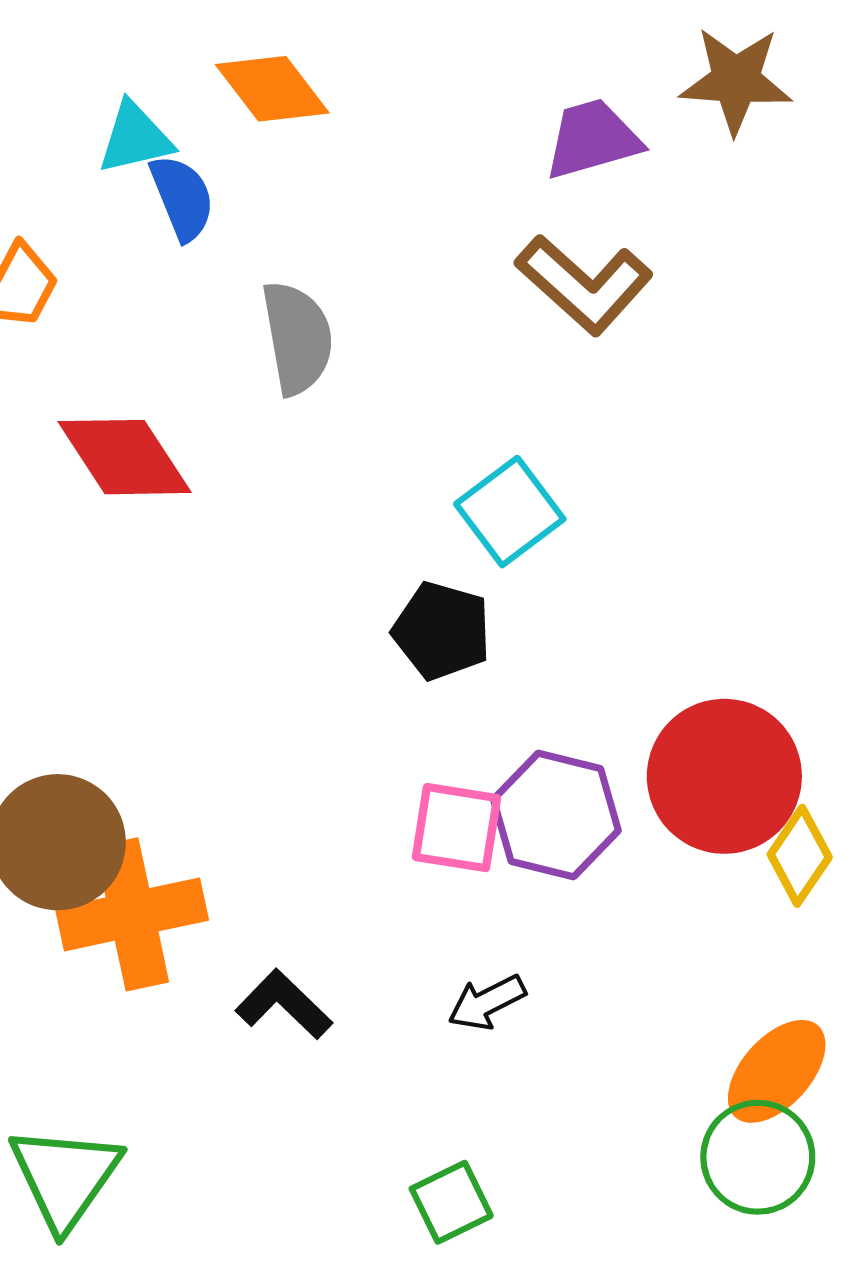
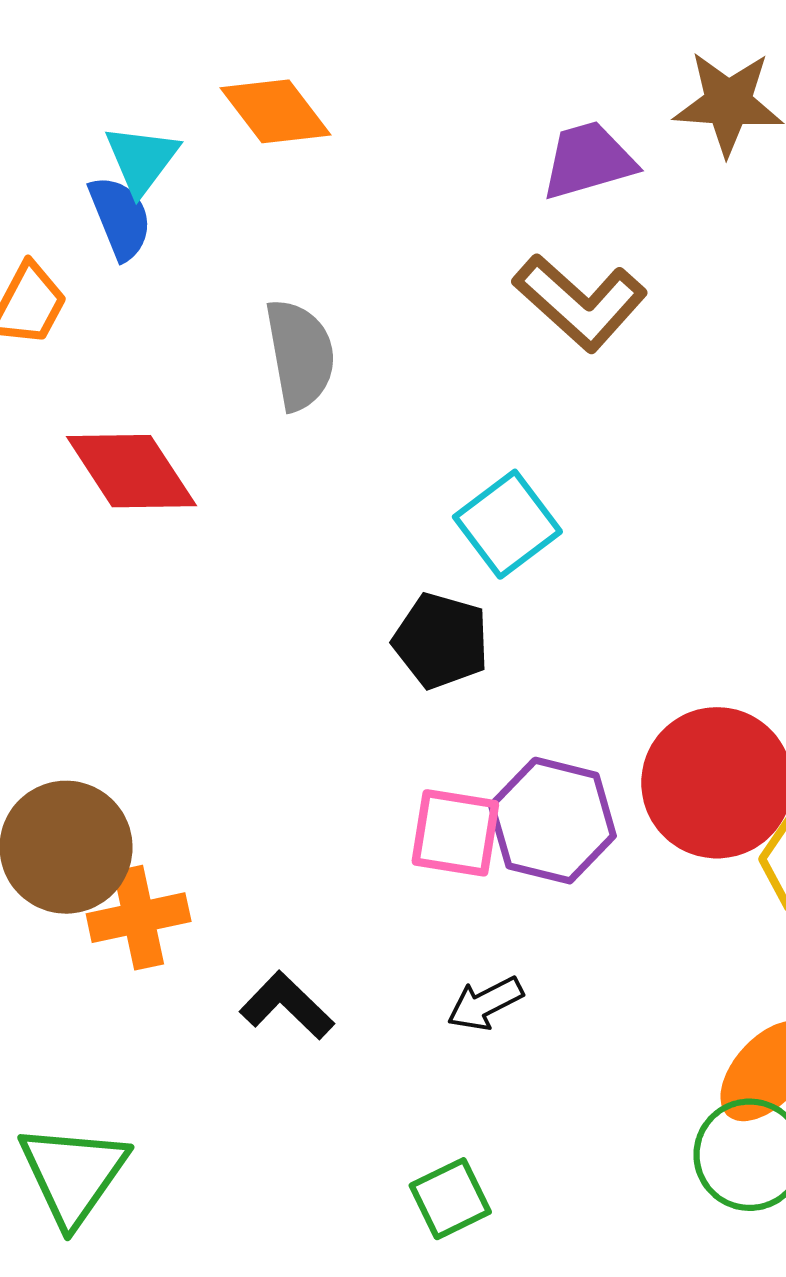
cyan triangle: (135, 138) -> (142, 159), turned -40
blue semicircle: (182, 198) -> (120, 218), moved
orange cross: (132, 914) -> (139, 918), size x0.7

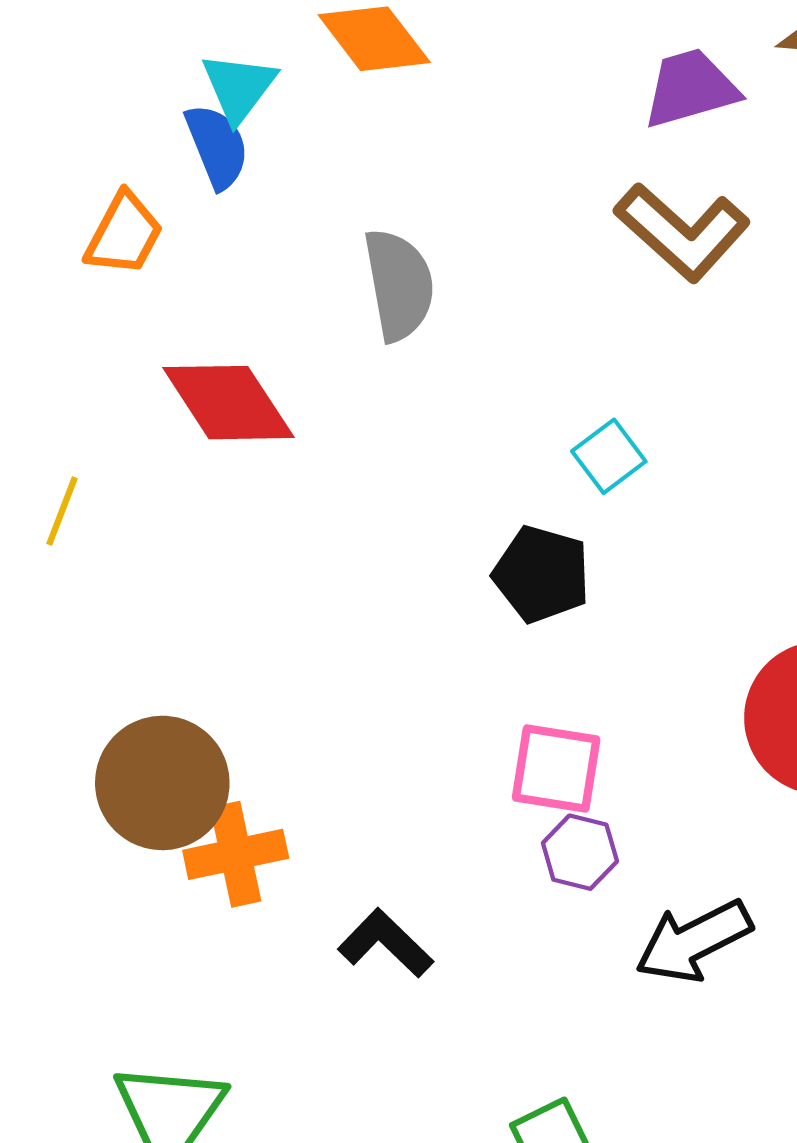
cyan square: (507, 524) -> (609, 456), size x0.7
purple hexagon: (552, 821) -> (580, 852), moved, size x0.6
black arrow: (485, 1004) -> (694, 941), moved, size x1.5

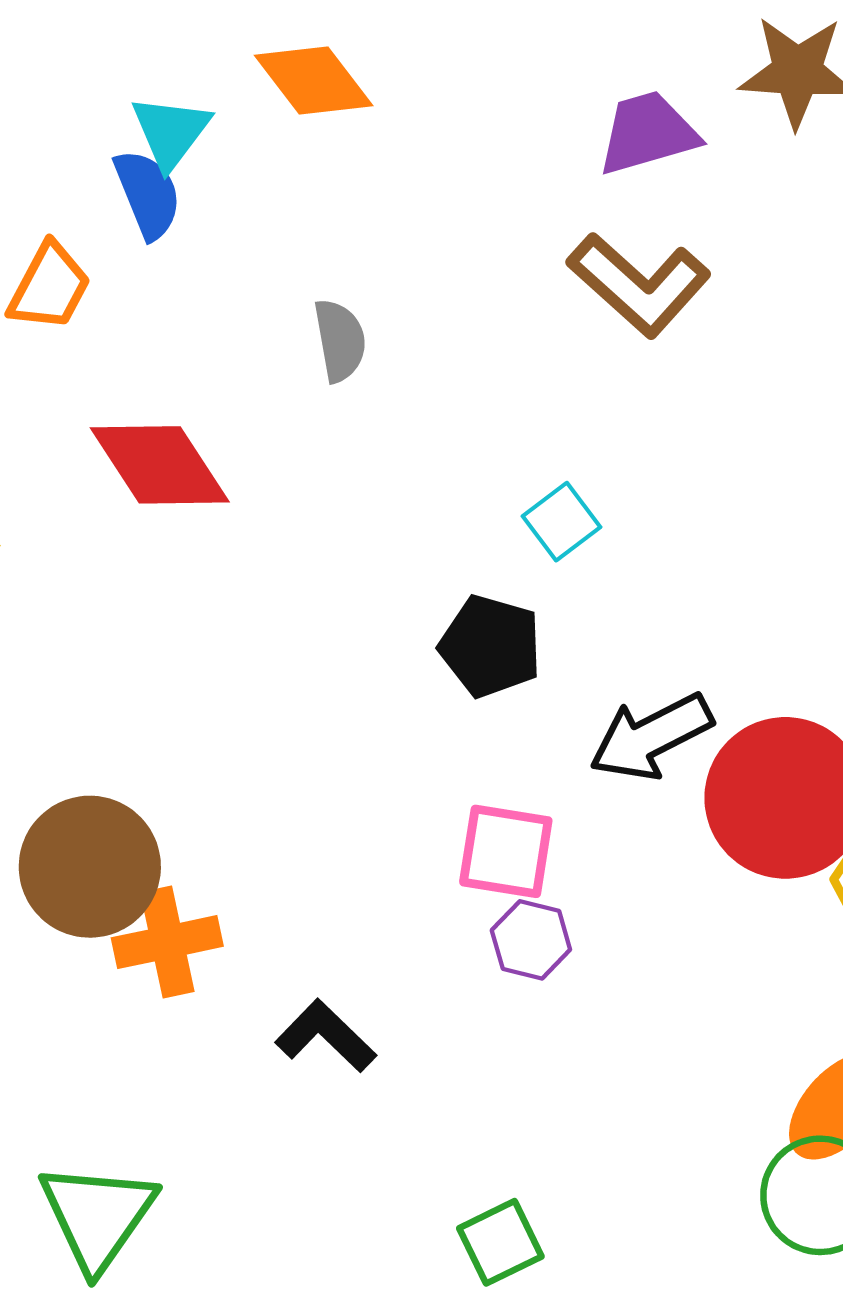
gray semicircle: (399, 285) -> (340, 340), size x0.7
black arrow: (694, 941) -> (651, 737), moved

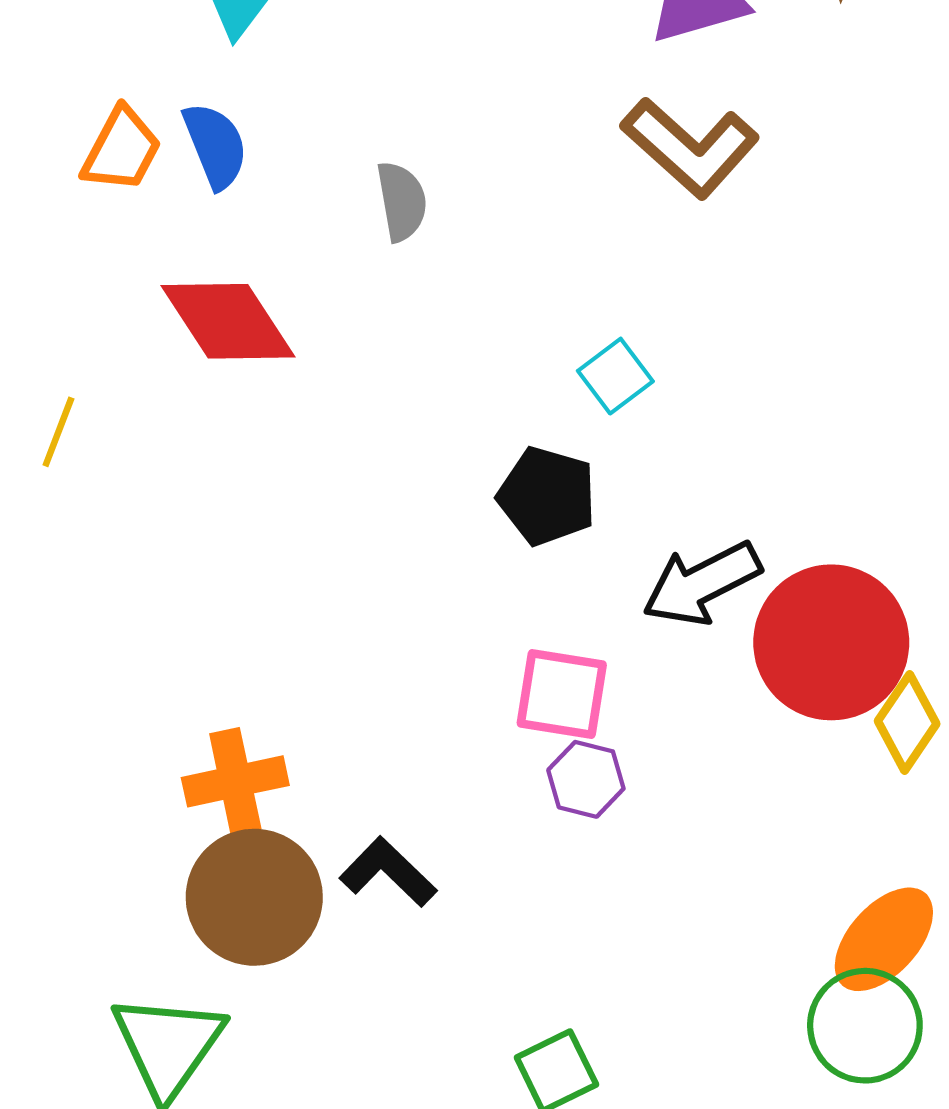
blue semicircle: (148, 194) -> (215, 145), moved
brown circle: (90, 867) -> (254, 897), moved

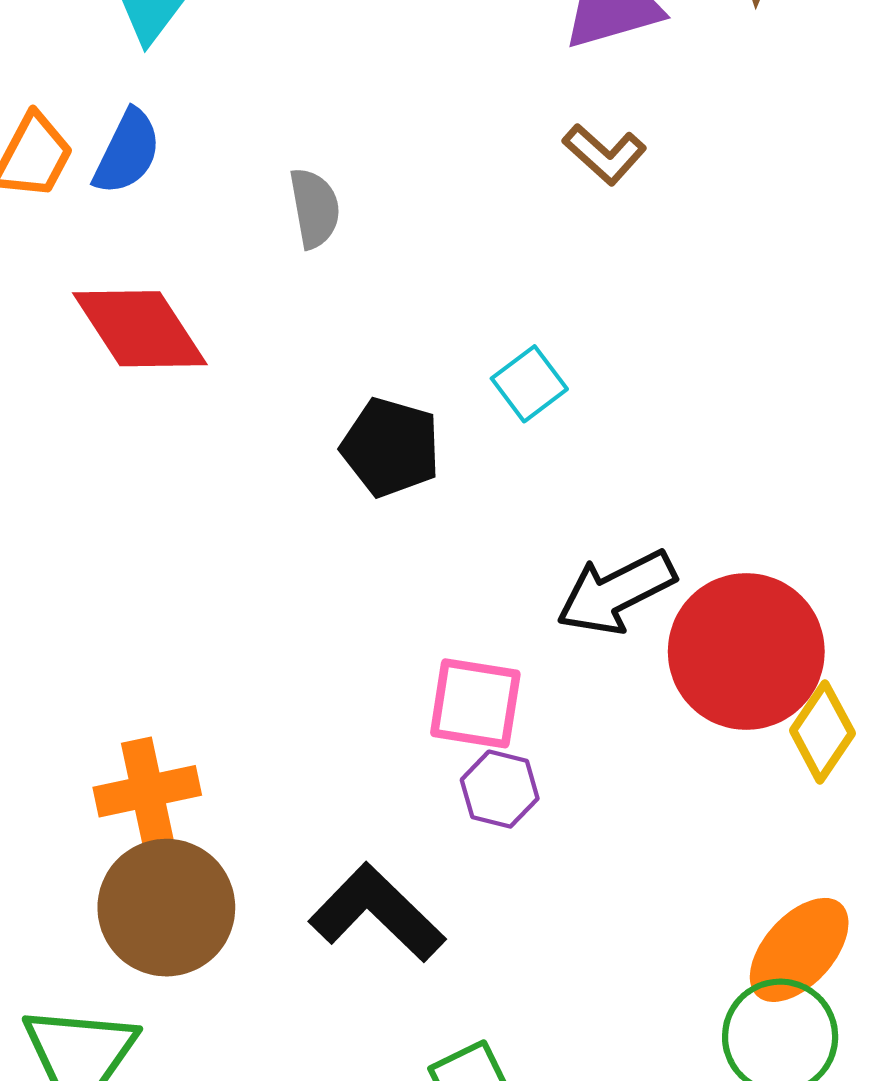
blue semicircle: (215, 145) -> (127, 152), turned 48
brown L-shape: (690, 148) -> (604, 154), size x0.6
black pentagon: (547, 496) -> (391, 447), moved
black L-shape: (388, 872) -> (377, 913), moved, size x1.4

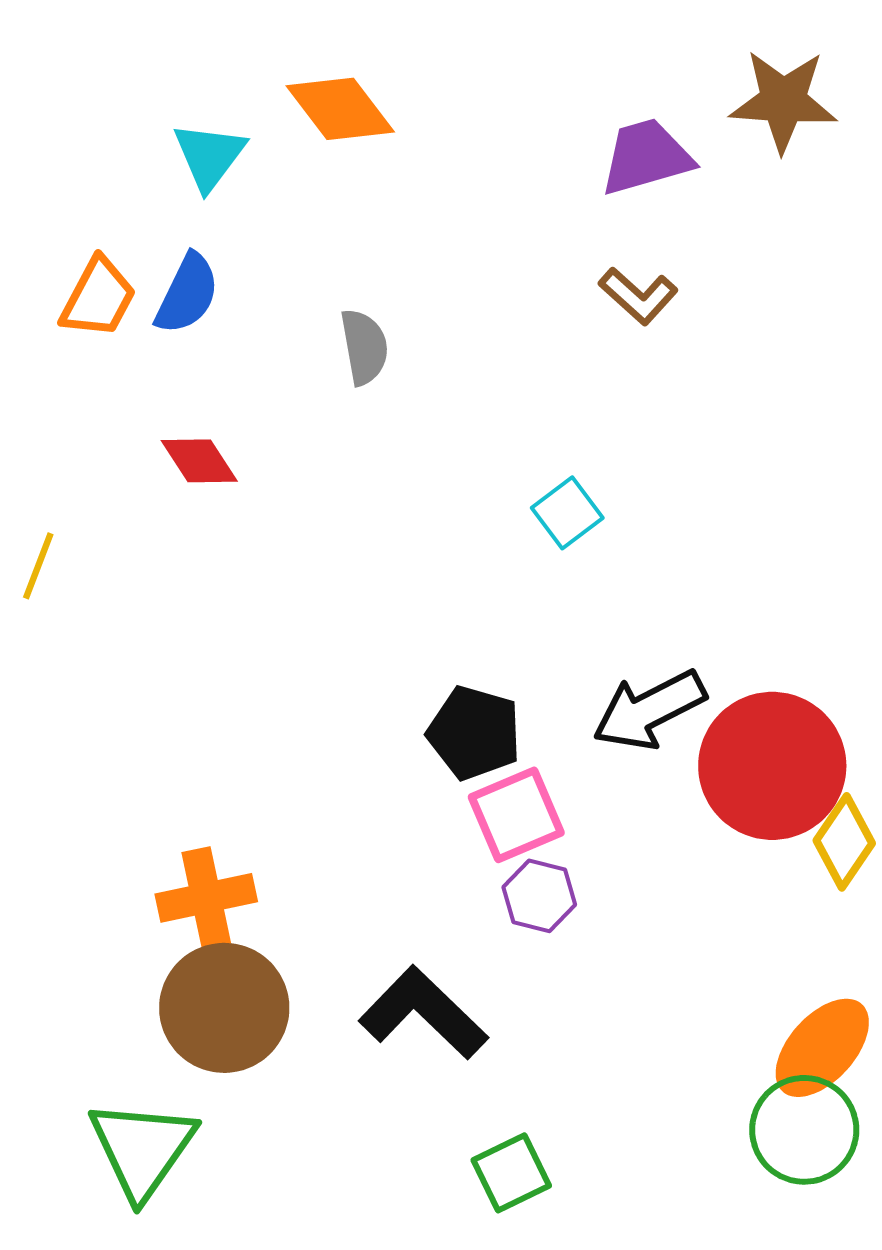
red diamond: (140, 329) -> (199, 461), size x0.6
black pentagon: (391, 447) -> (474, 733), moved
pink square: (475, 703) -> (516, 815), turned -32

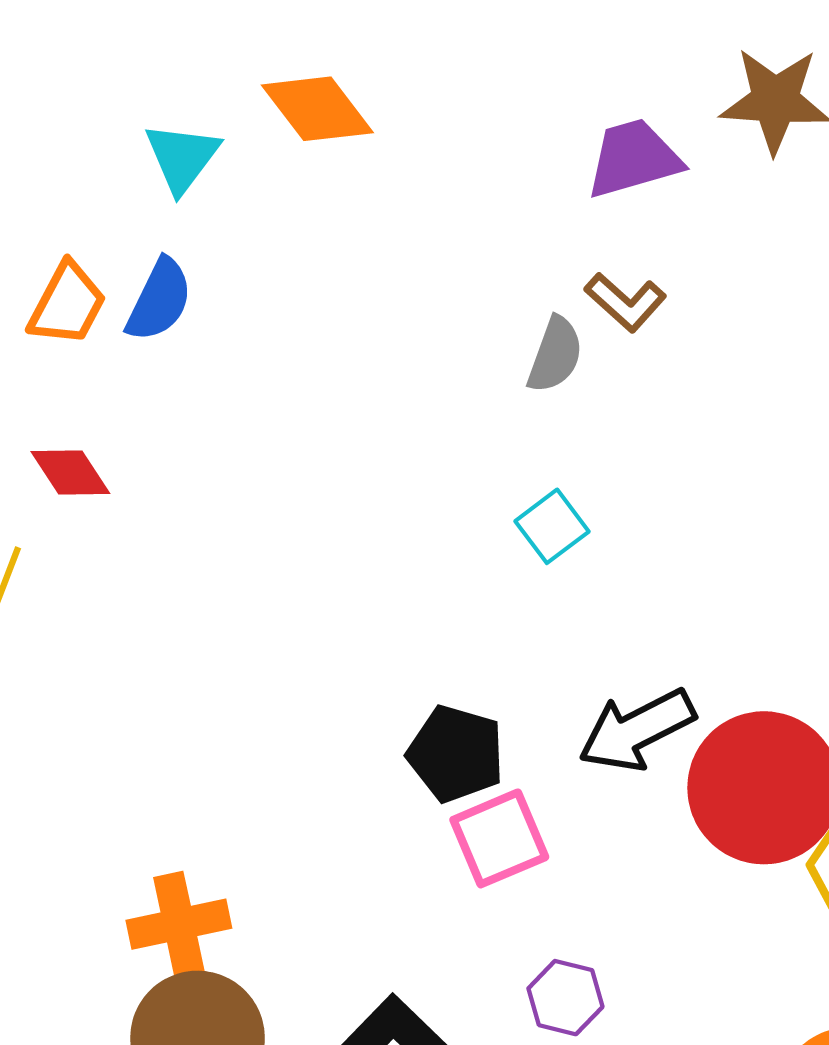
gray semicircle: (364, 347) -> (555, 355), moved, turned 30
red diamond: (199, 461) -> (70, 473), moved
purple hexagon: (539, 896) -> (565, 998), moved

